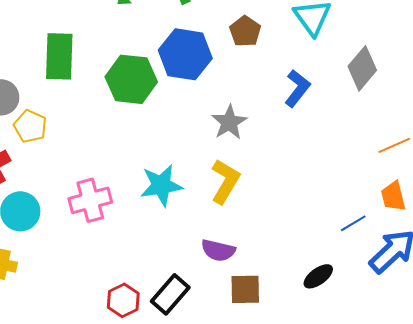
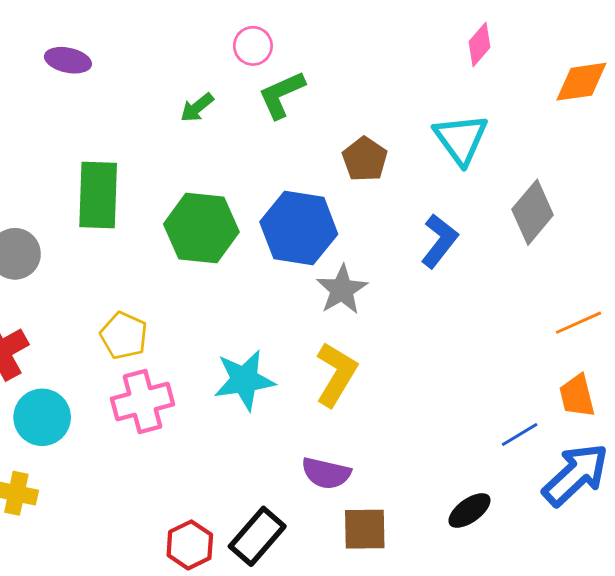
blue hexagon: (185, 54) -> (299, 228), moved
yellow pentagon: (30, 126) -> (124, 336), moved

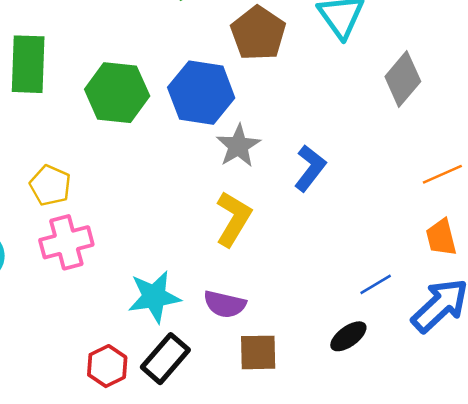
brown pentagon: (365, 159) -> (258, 33), size x1.4
blue L-shape: (439, 241) -> (310, 168), moved
cyan star: (244, 380) -> (154, 297), moved
blue line: (520, 434) -> (376, 284), moved

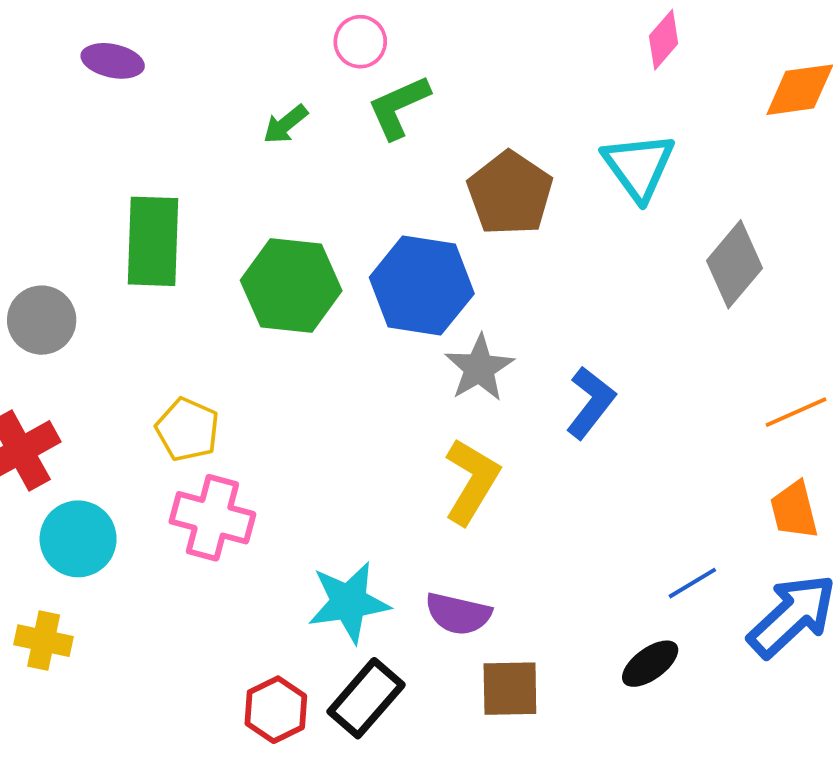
pink cross: (66, 242) -> (212, 518), turned 30

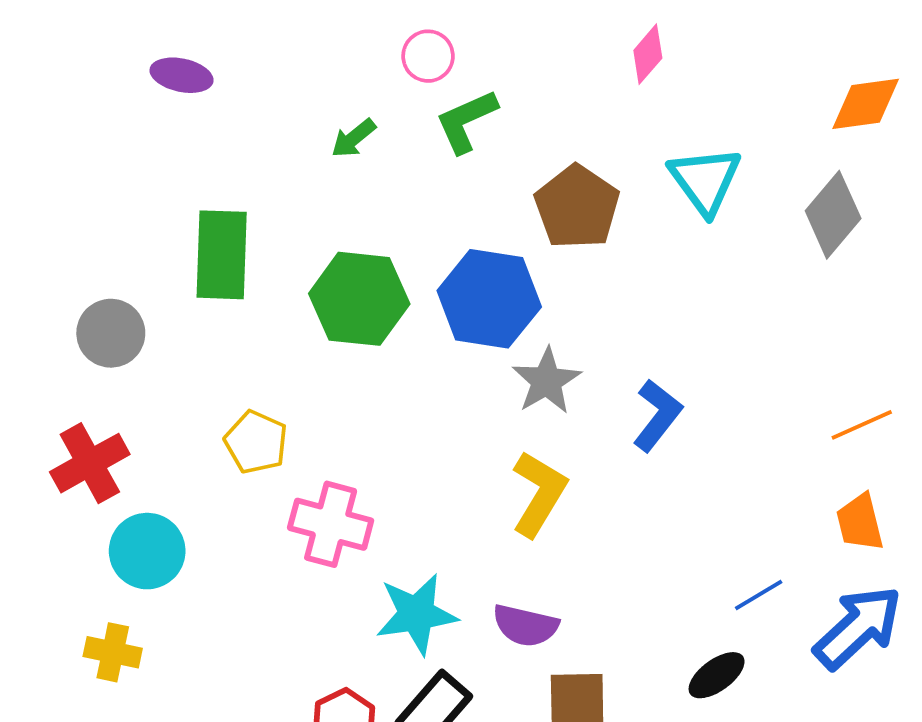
pink diamond: (664, 40) -> (648, 54), moved
gray diamond: (735, 264) -> (833, 215), moved
pink cross: (212, 518) -> (331, 524), moved

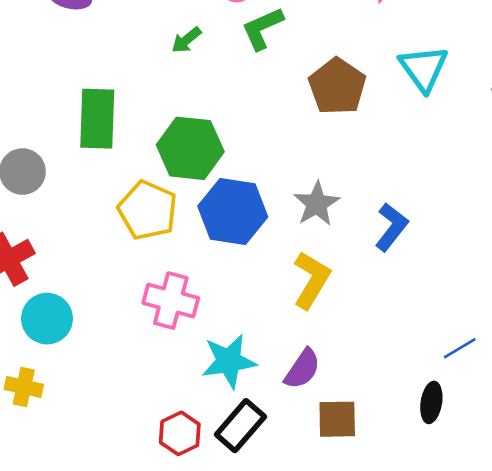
blue hexagon: (489, 299) -> (233, 212), moved
yellow pentagon: (256, 442) -> (148, 210), moved, size x1.4
purple semicircle: (525, 626) -> (302, 369), turned -69
black ellipse: (717, 675) -> (431, 402), turned -45

